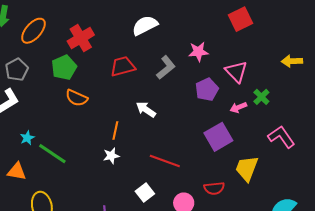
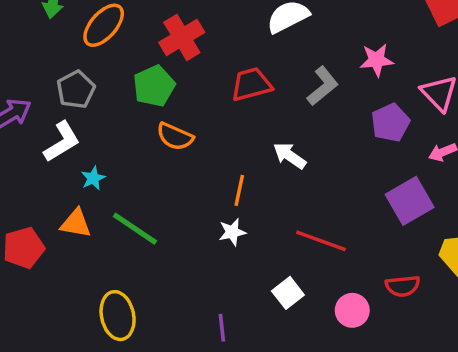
cyan star: (27, 138) -> (93, 178), moved
orange triangle: (17, 171) -> (76, 223), moved

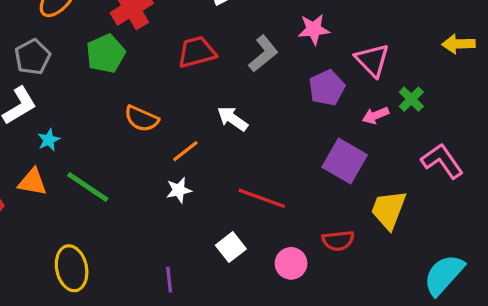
orange semicircle: (175, 137) -> (141, 119), moved
orange line: (239, 190) -> (185, 151), turned 40
purple square: (410, 201) -> (345, 161), turned -30

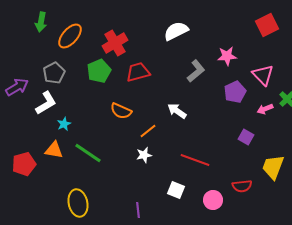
red trapezoid: (197, 52) -> (138, 72), moved
purple square: (345, 161) -> (246, 137), size x0.6
white square: (231, 247) -> (176, 190), turned -30

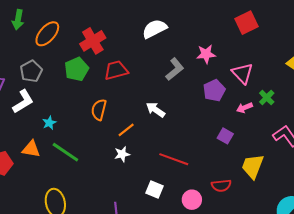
orange semicircle: (121, 111) -> (99, 110), turned 80
cyan star: (64, 124) -> (49, 123), moved

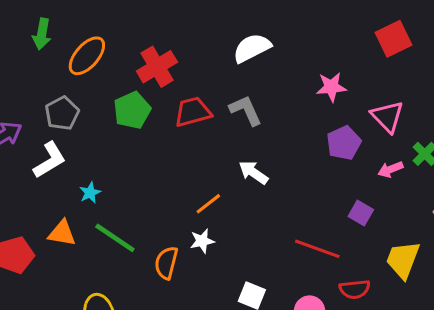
gray L-shape: (175, 69) -> (246, 110), moved, turned -75
orange semicircle: (99, 110) -> (166, 263), moved
red line: (174, 159) -> (317, 249), moved

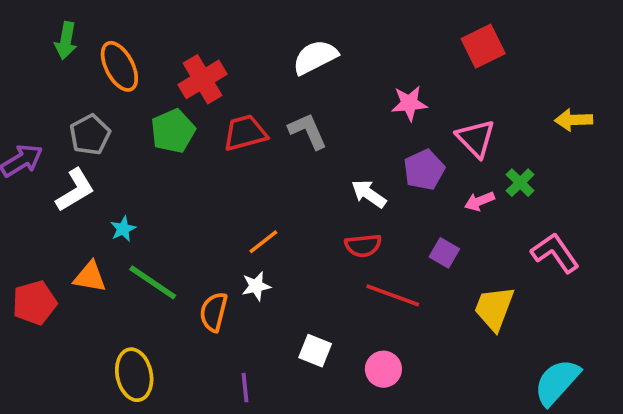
orange ellipse: (87, 56) -> (119, 66), turned -69
white arrow: (253, 173) -> (369, 194), moved
red semicircle: (355, 289) -> (363, 245), moved

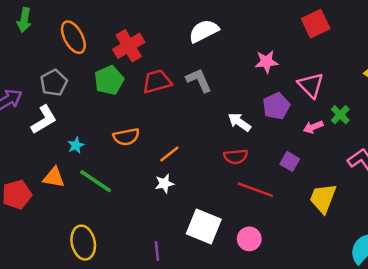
green arrow: (66, 41) -> (24, 20), moved
orange semicircle: (214, 312) -> (126, 137), moved, turned -115
white square: (315, 351) -> (204, 227), size x1.6

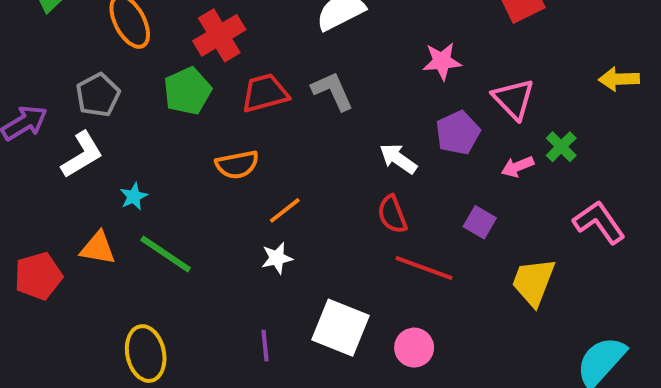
orange semicircle: (126, 137) -> (237, 165), moved
red semicircle: (236, 156) -> (392, 214), turned 75
purple line: (157, 251) -> (265, 346), moved

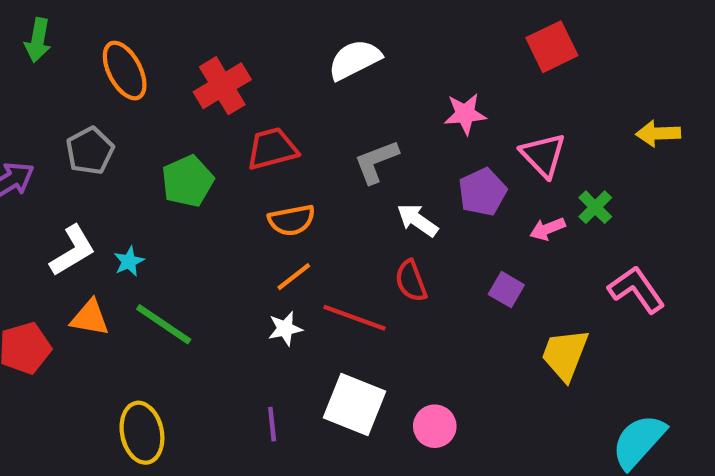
green pentagon: (187, 91) -> (188, 181), moved
gray L-shape: (333, 91) -> (376, 162), moved, turned -87
white L-shape: (82, 155) -> (73, 251), moved
orange semicircle: (237, 165) -> (292, 220), moved
red line: (424, 268) -> (355, 318), moved

